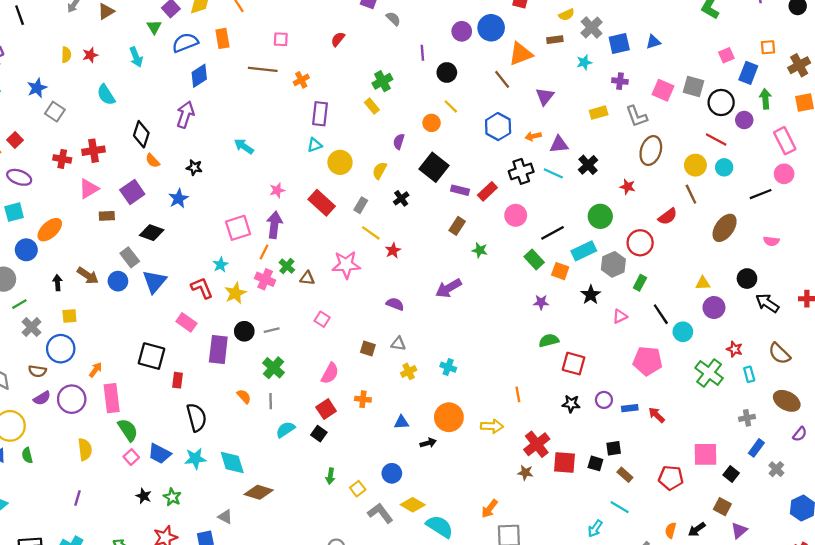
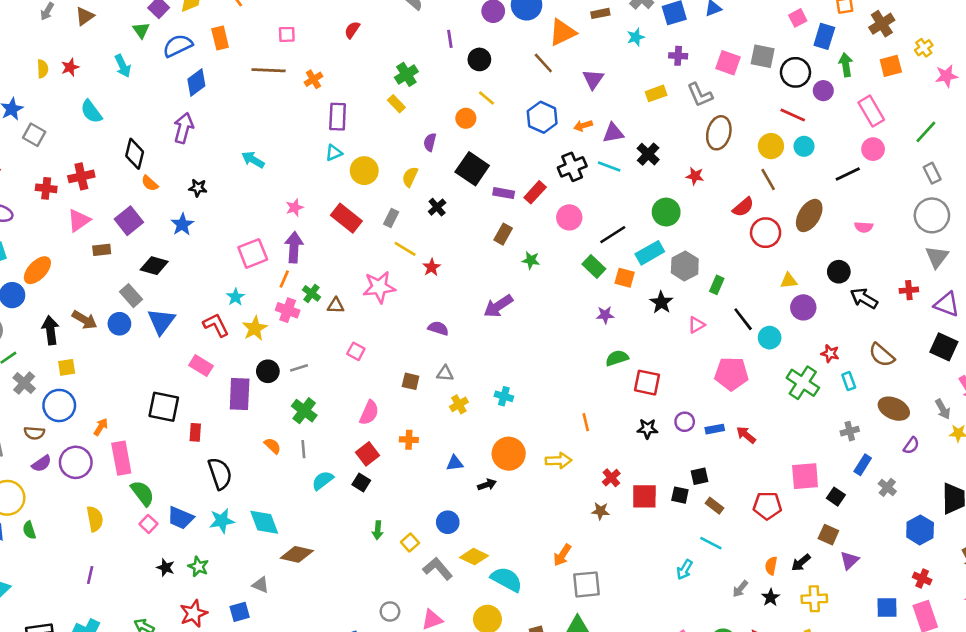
red circle: (640, 243) -> (766, 233), moved
black arrow: (58, 283) -> (50, 330), size x1.5
red cross: (537, 444) -> (611, 478), size x0.6

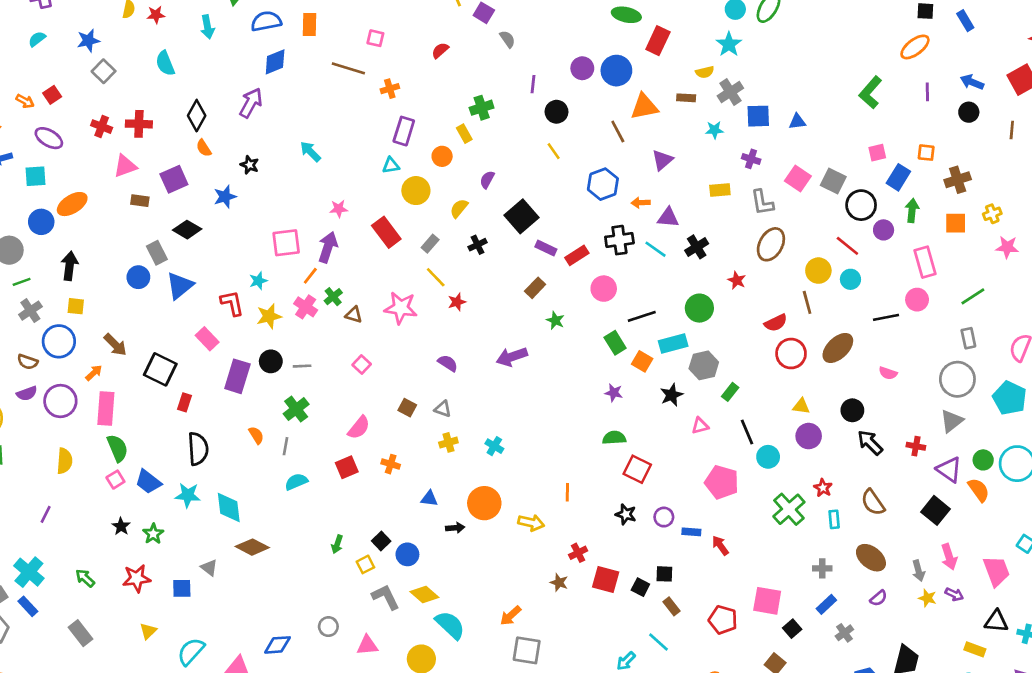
orange circle: (466, 118) -> (442, 156), moved
brown arrow: (85, 320) -> (115, 345), moved
black square: (361, 483) -> (381, 541), moved

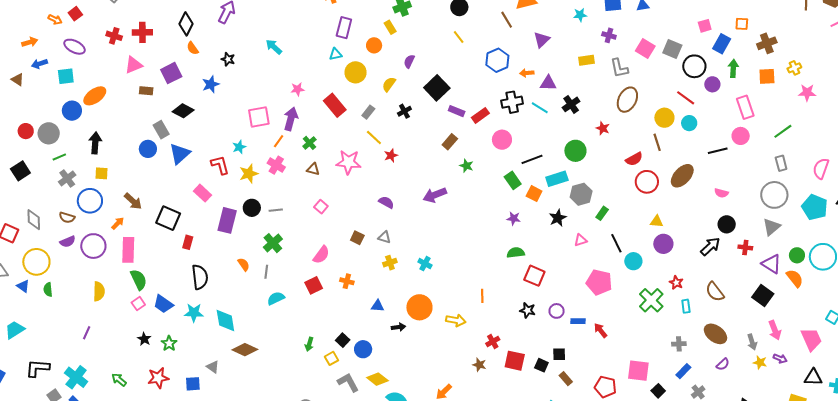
green cross: (333, 297) -> (310, 143), moved
black circle: (852, 410) -> (727, 224), moved
black arrow: (870, 443) -> (710, 246), turned 95

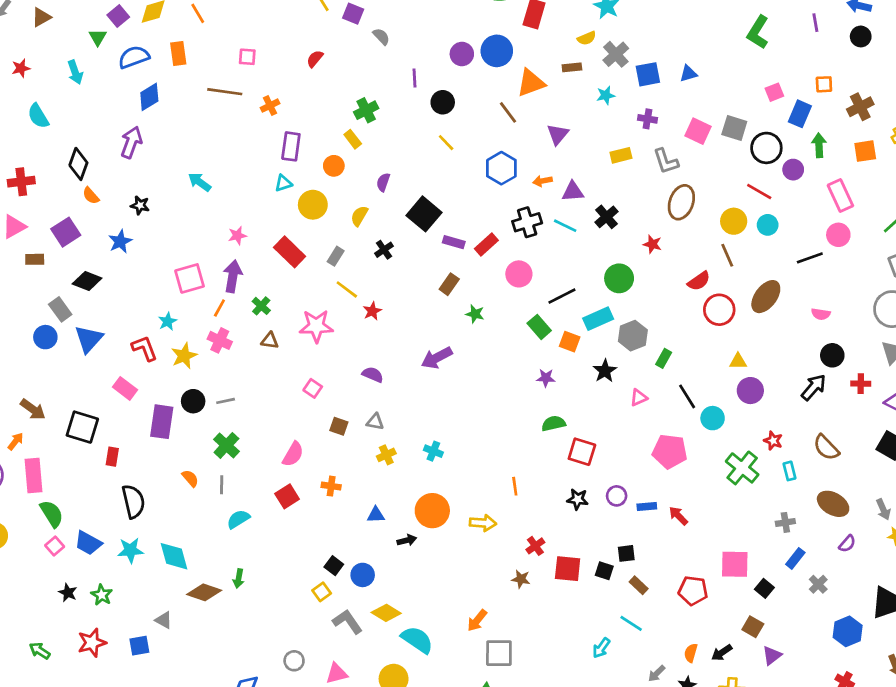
pink square: (321, 207) -> (313, 388), moved
green arrow: (309, 344) -> (239, 579), moved

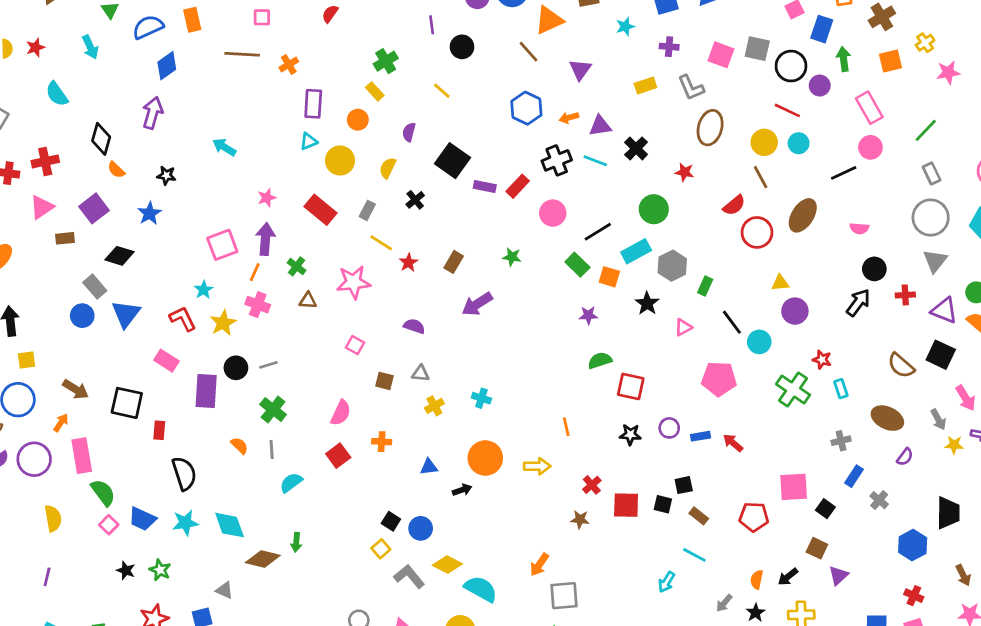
yellow line: (446, 143) -> (442, 91), moved
brown rectangle: (449, 284) -> (454, 262), moved
brown semicircle: (826, 447) -> (901, 366), moved

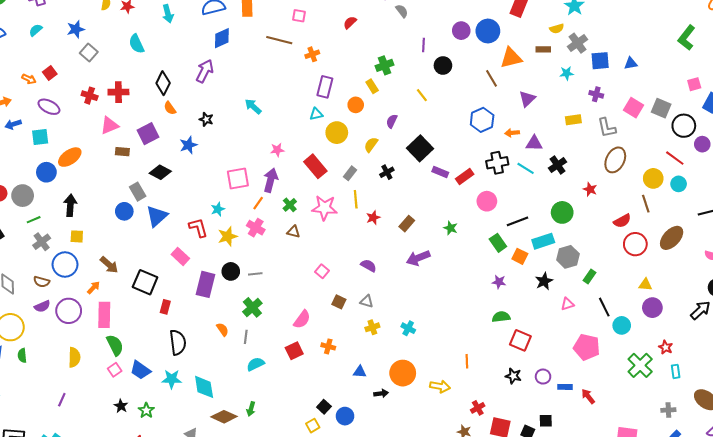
yellow line: (381, 243) -> (356, 199), turned 42
pink star: (353, 282) -> (324, 208), moved

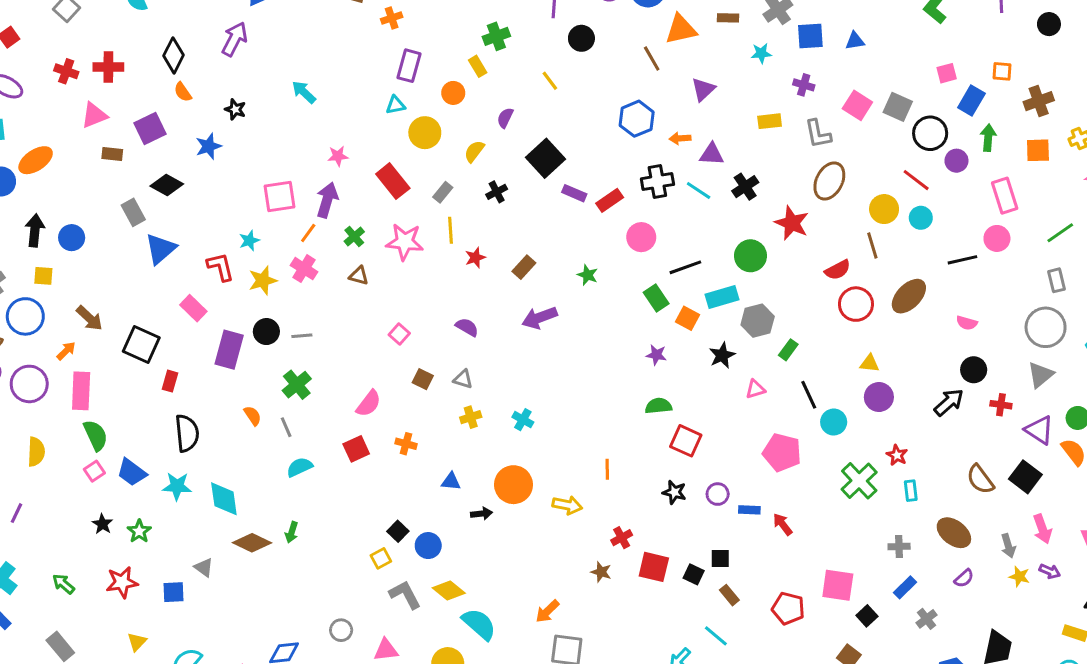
red star: (590, 189) -> (792, 223), size x1.6
blue circle: (124, 211) -> (72, 238), moved
gray line: (246, 337) -> (286, 427), turned -32

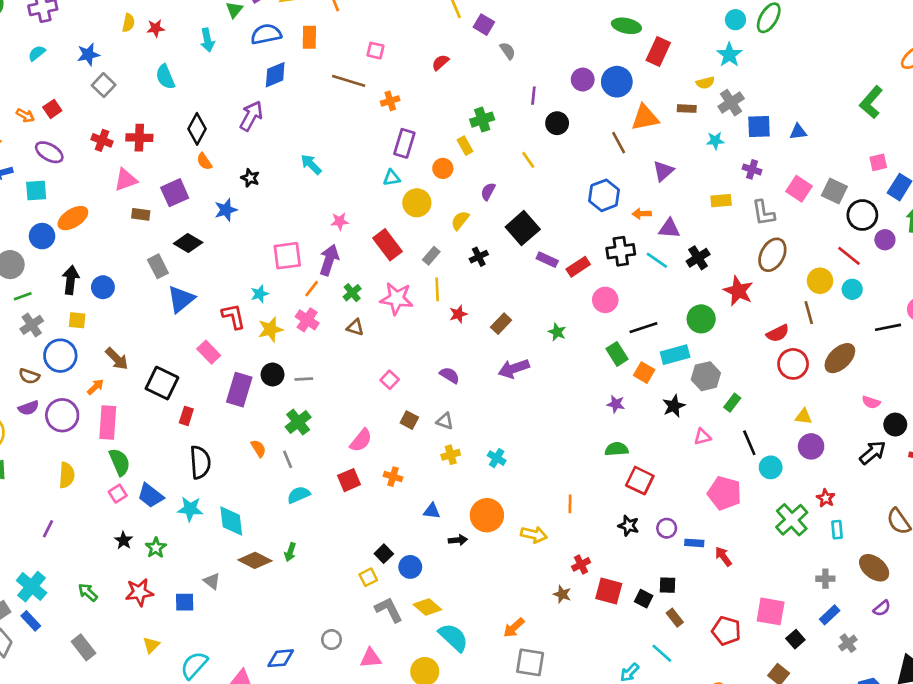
pink semicircle: (967, 323) -> (871, 402), moved

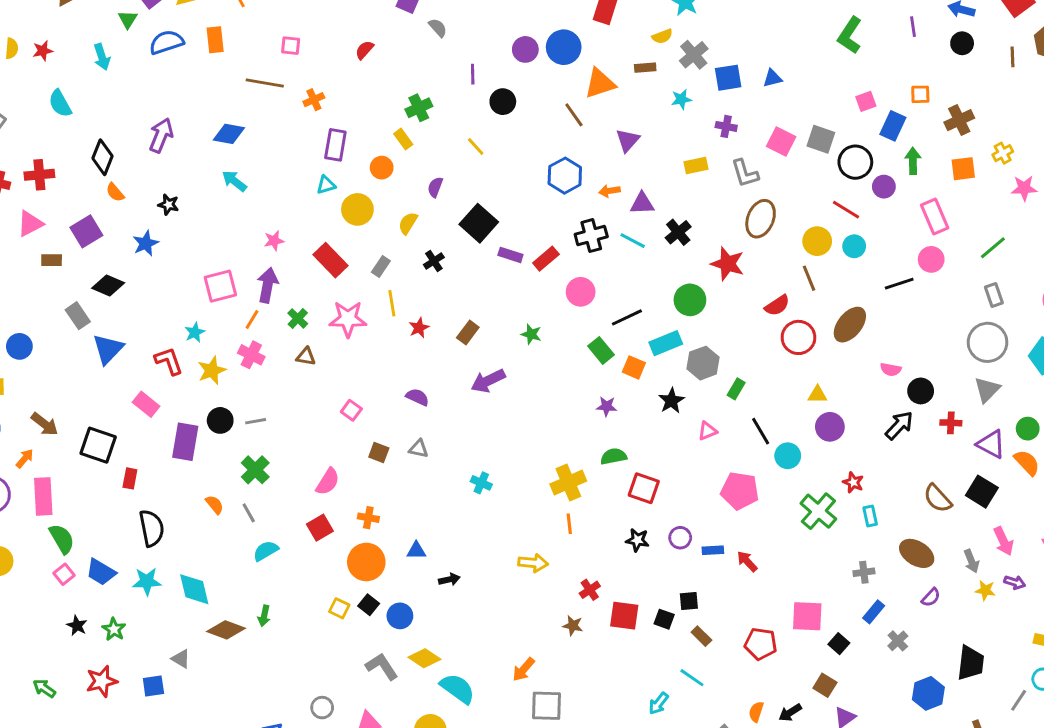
blue diamond: (275, 75) -> (229, 134), moved, turned 40
yellow cross: (451, 455) -> (568, 482), moved, size x1.6
orange circle: (487, 515) -> (366, 562), moved
yellow square: (368, 577) -> (339, 608), moved, turned -30

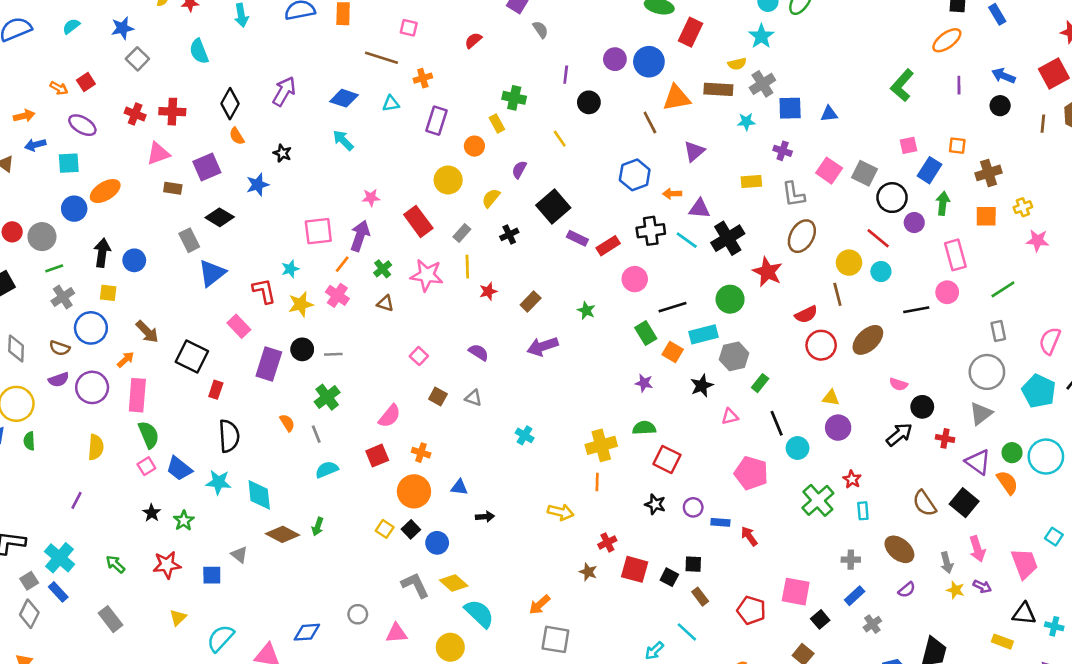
brown rectangle: (645, 68) -> (718, 89), size x1.5
green cross: (419, 108) -> (514, 98), turned 30
cyan triangle: (326, 185) -> (391, 104), moved
black cross: (678, 232) -> (728, 238), size x1.4

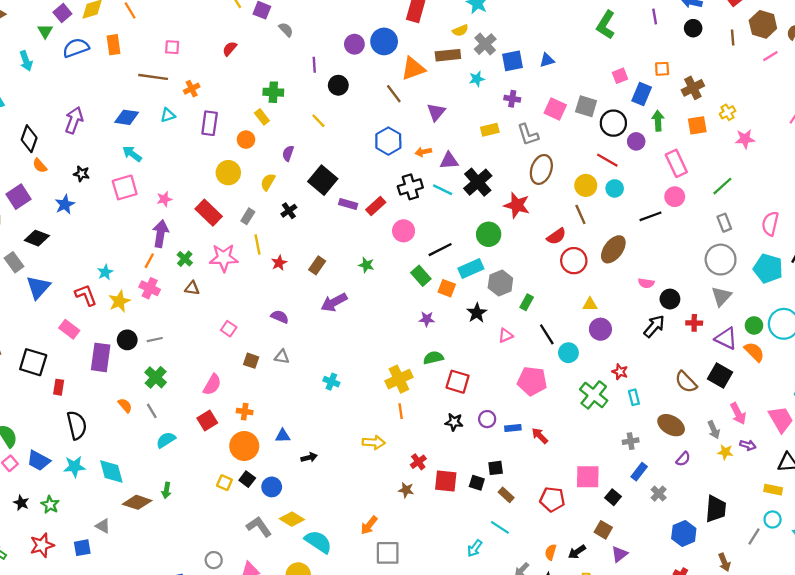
pink square: (318, 231) -> (125, 187), moved

